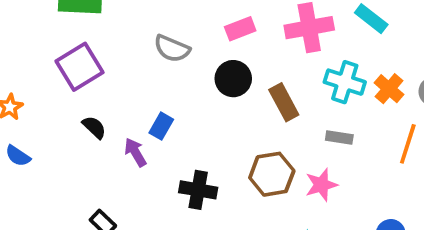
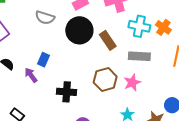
black circle: (233, 79) -> (79, 30), size x1.4
gray rectangle: (339, 138) -> (139, 56), size x1.5

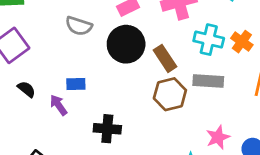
blue rectangle: (43, 60) -> (76, 84), turned 64
brown hexagon: (105, 79) -> (170, 94), moved
pink star: (132, 83) -> (218, 137), moved

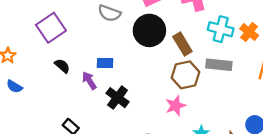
black cross: (107, 129) -> (117, 98), moved, turned 30
pink star: (218, 137) -> (176, 106), moved

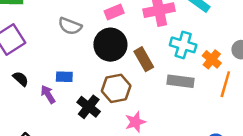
orange cross: (249, 32) -> (212, 59), moved
brown hexagon: (186, 75) -> (116, 88), moved
black cross: (117, 98) -> (89, 107), moved

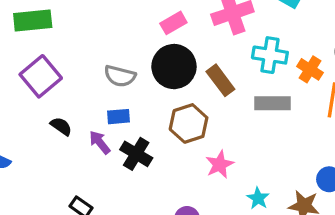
gray semicircle: (70, 26) -> (120, 76), moved
black cross: (89, 107) -> (136, 154), moved

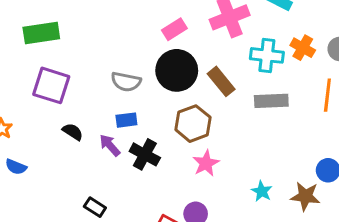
orange cross: (310, 69) -> (303, 48), moved
purple square: (41, 76) -> (51, 85), turned -30
pink star: (220, 164) -> (206, 163), moved

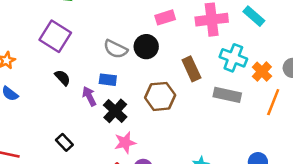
orange cross: (303, 48) -> (262, 72), moved
black circle: (177, 70) -> (146, 47), moved, size x0.7
pink star: (206, 163) -> (125, 143), moved

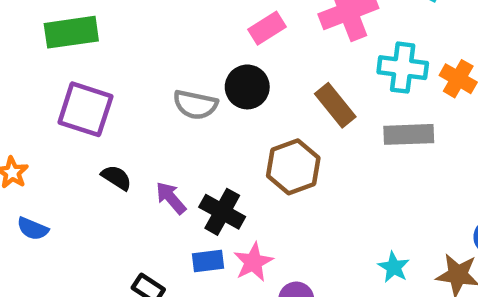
blue rectangle: (108, 80) -> (208, 261), moved

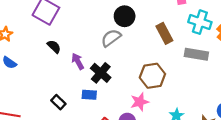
gray semicircle: (195, 105) -> (111, 38), moved, turned 120
brown hexagon: (293, 167) -> (152, 76), moved
pink star: (253, 262) -> (140, 102), moved

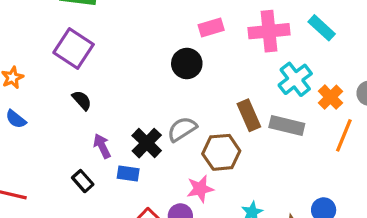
cyan cross: (200, 22) -> (295, 79), turned 30
brown rectangle: (164, 33) -> (249, 115), moved
gray semicircle: (111, 38) -> (182, 129), moved
purple arrow: (78, 61) -> (102, 146), moved

